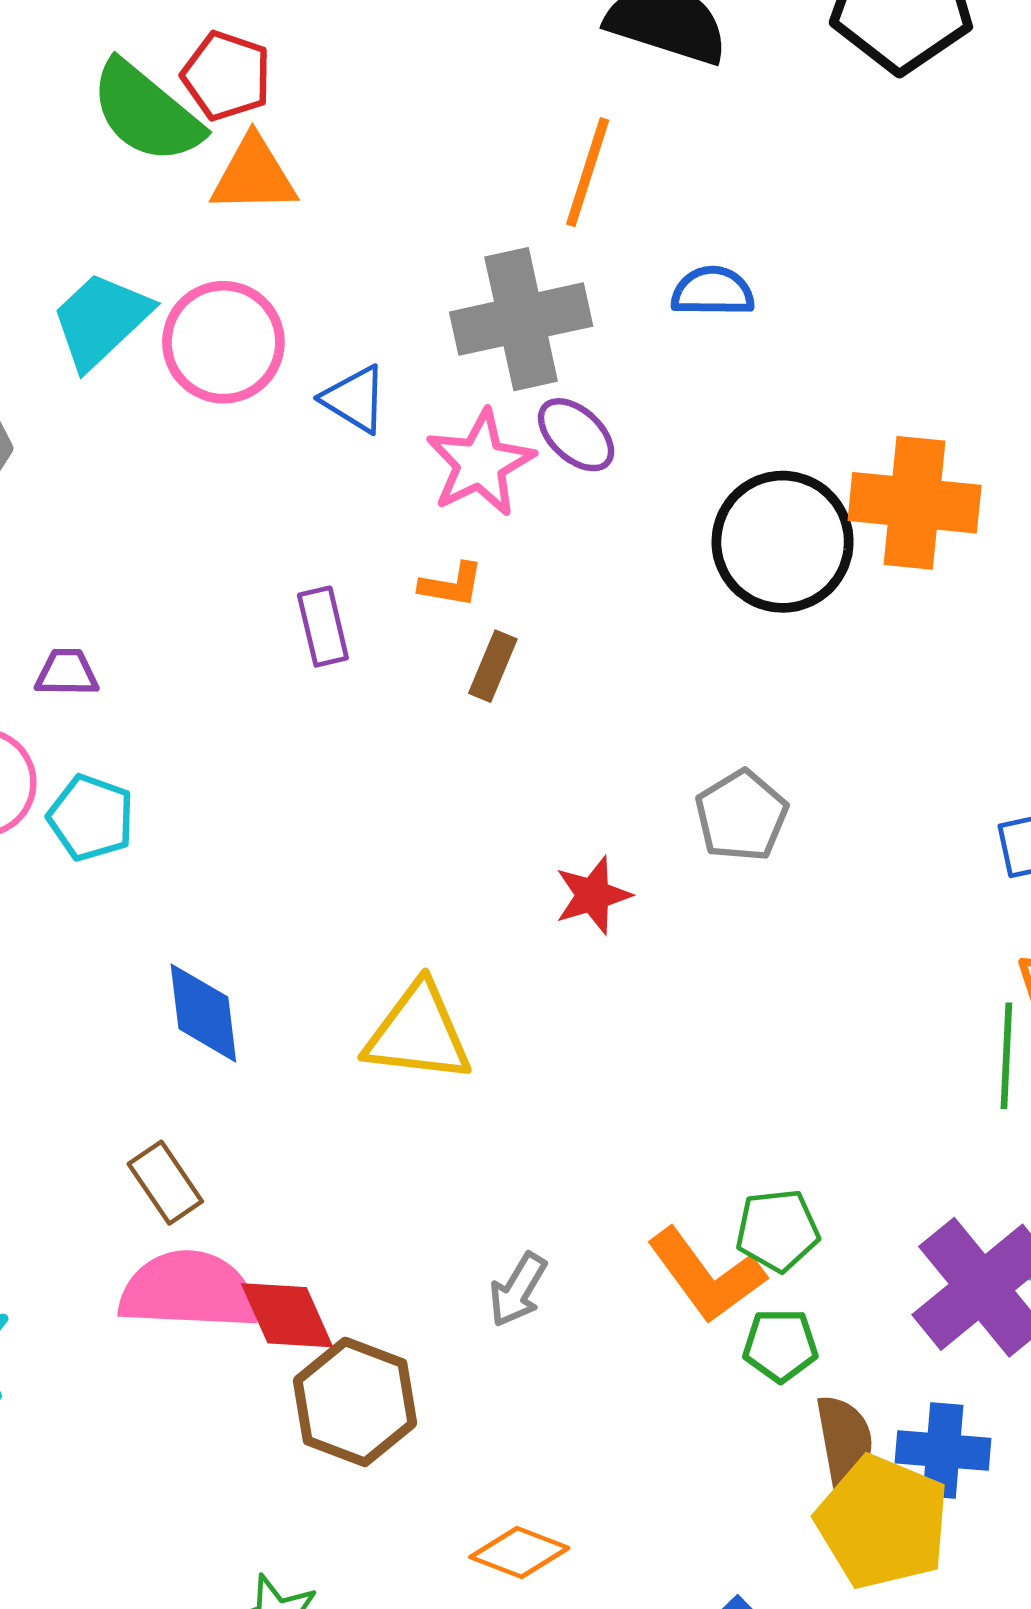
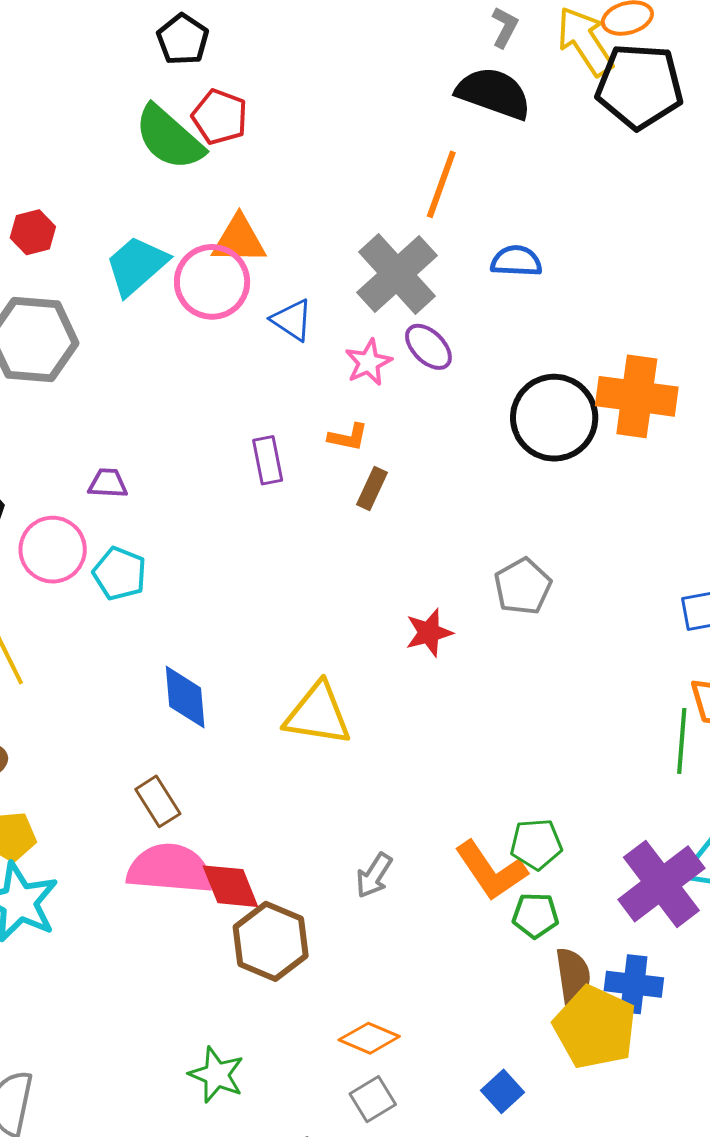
orange triangle: (254, 175) -> (239, 240), moved
gray cross: (521, 319) -> (397, 274), turned -32
pink star: (480, 463) -> (368, 362), size x0.7

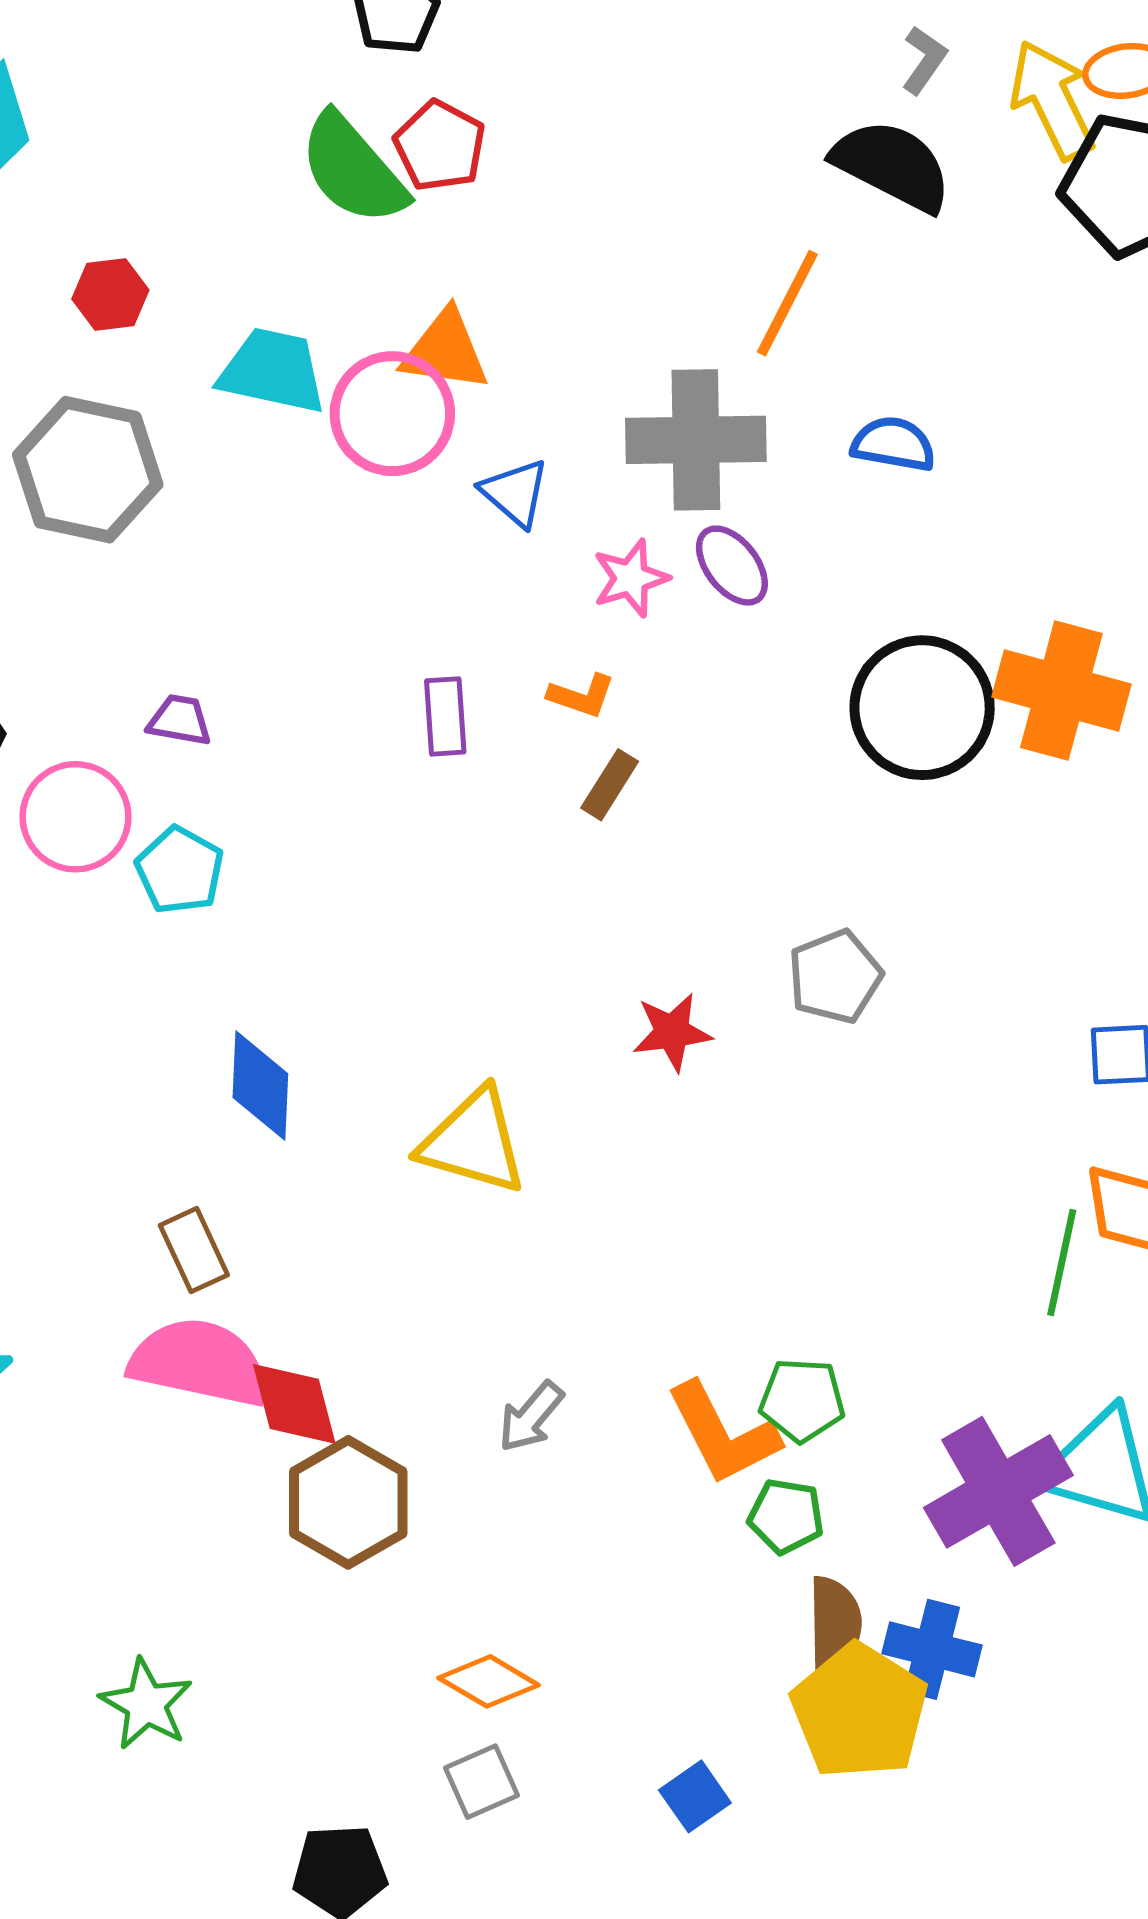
cyan trapezoid: (137, 266) -> (273, 371), turned 46
gray cross: (397, 274) -> (696, 440), turned 34
green star: (216, 1075) -> (146, 1704), moved

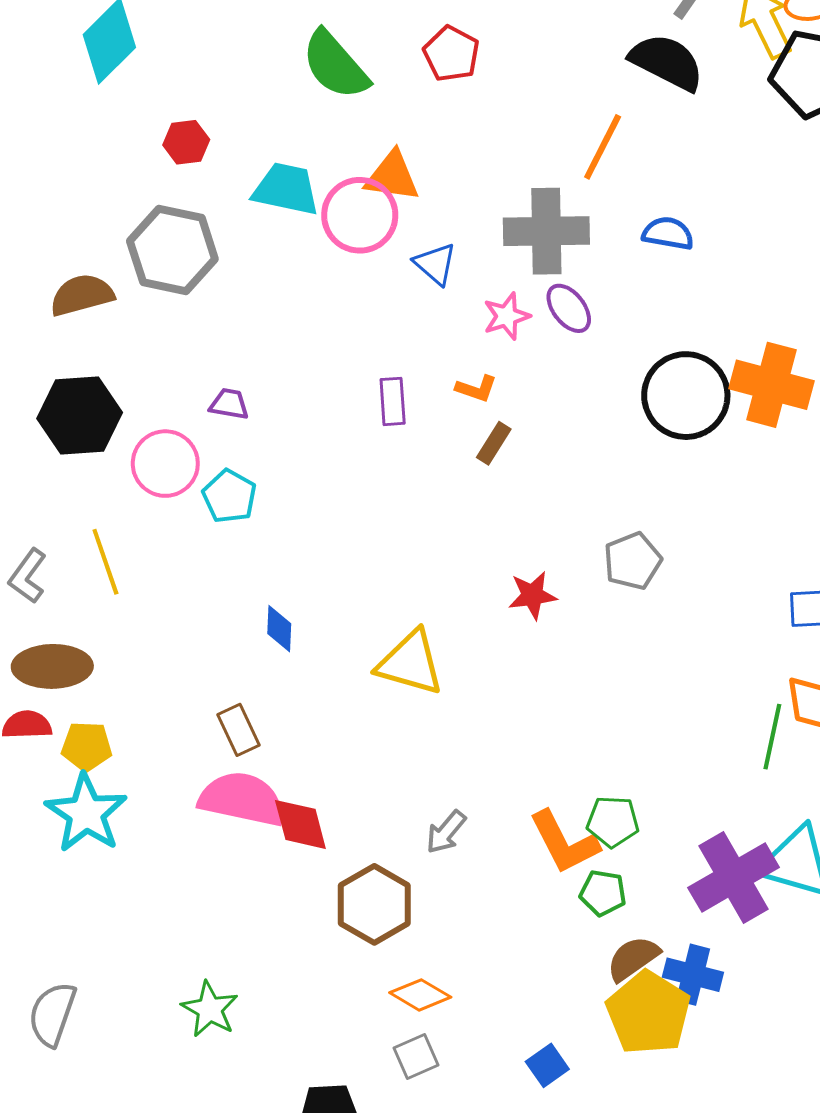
red pentagon: (440, 146) -> (451, 54), moved
blue diamond: (260, 1086) -> (279, 629), size x0.7
brown hexagon: (348, 1502) -> (374, 904), moved
brown semicircle: (835, 1623) -> (633, 958), turned -124

